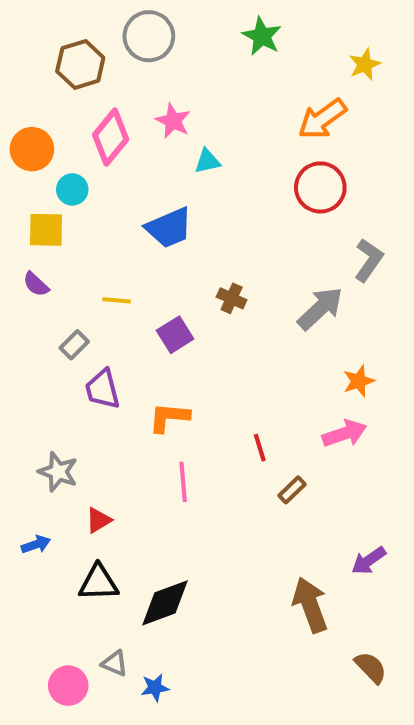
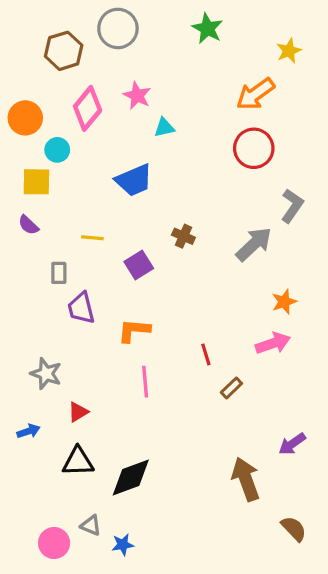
gray rectangle: (74, 345) -> (59, 273), turned -45

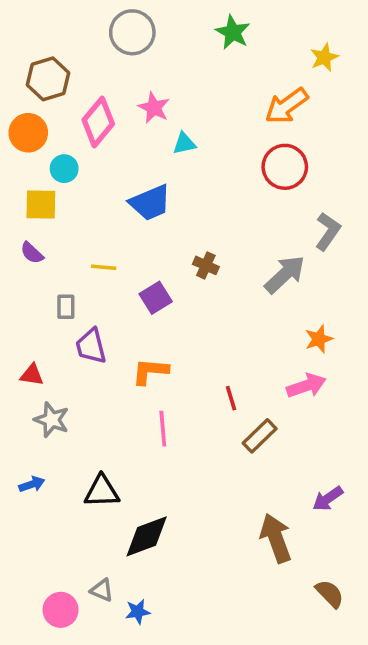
brown hexagon: (64, 51) -> (48, 79), moved
brown rectangle: (231, 388) -> (260, 436), size x1.4
red triangle: (78, 412) -> (32, 375), moved, turned 40
black triangle: (78, 462) -> (102, 491), moved

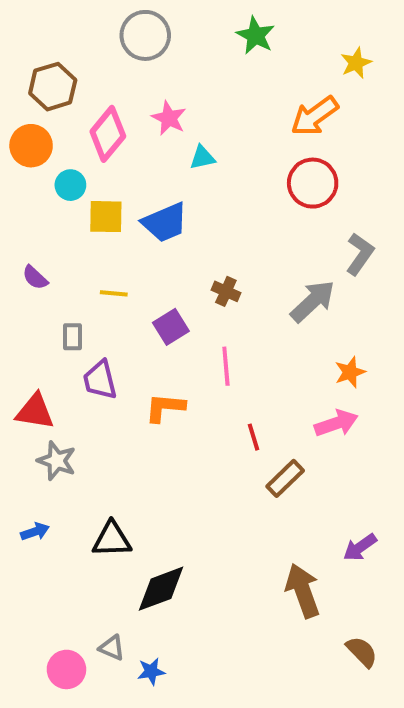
yellow square: (41, 204) -> (106, 217), moved
red triangle: (32, 375) -> (35, 411), size x1.5
pink line: (163, 429) -> (226, 366), moved

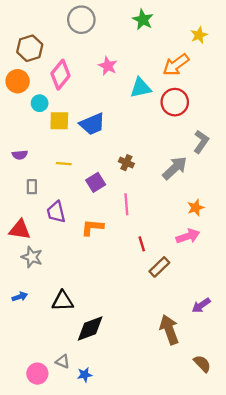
pink star: (169, 118) -> (108, 66), moved
cyan triangle: (202, 157) -> (141, 88), moved, size x1.5
purple semicircle: (35, 278) -> (20, 155), turned -48
gray rectangle: (72, 337) -> (32, 187), moved

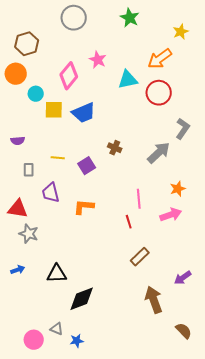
pink diamond: (60, 75) -> (69, 76), moved
yellow line: (64, 164) -> (58, 158), moved
pink line: (126, 204) -> (139, 199), moved
brown rectangle: (159, 267) -> (140, 257), moved

